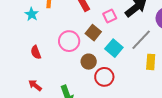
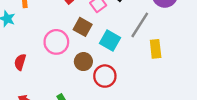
red semicircle: (36, 52) -> (20, 62), turned 48

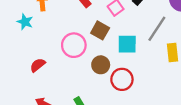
cyan square: (110, 41) -> (127, 44), turned -30
red semicircle: (20, 62) -> (38, 65), turned 35

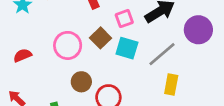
cyan square: (127, 44) -> (127, 48), moved
brown circle: (101, 65) -> (81, 82), moved

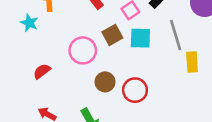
brown square: (100, 38) -> (112, 35), turned 30
gray line: (162, 54) -> (176, 35), turned -52

